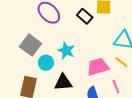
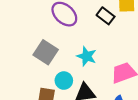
cyan circle: (46, 63) -> (64, 81), moved

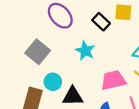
cyan star: (87, 56) -> (85, 51), moved

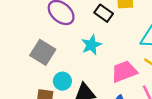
cyan star: (85, 51) -> (91, 45), turned 30

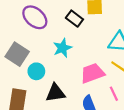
cyan circle: (62, 81) -> (36, 71), moved

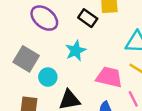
pink trapezoid: (92, 73) -> (109, 77), turned 35

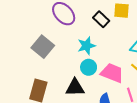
cyan circle: (48, 77) -> (89, 67), moved

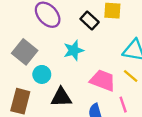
cyan circle: (89, 67) -> (42, 74), moved

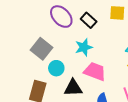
black rectangle: (90, 20) -> (89, 20), moved
pink trapezoid: (103, 80) -> (95, 71), moved

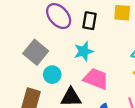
black rectangle: (89, 20) -> (89, 21), turned 56

